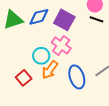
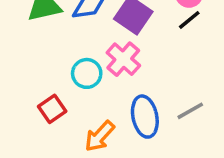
black line: (96, 19) -> (189, 20), turned -64
orange arrow: (50, 70) -> (100, 136), moved

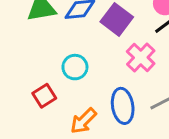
pink cross: (123, 59) -> (141, 57), moved

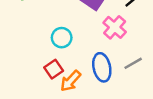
red square: (44, 96) -> (54, 69), moved

